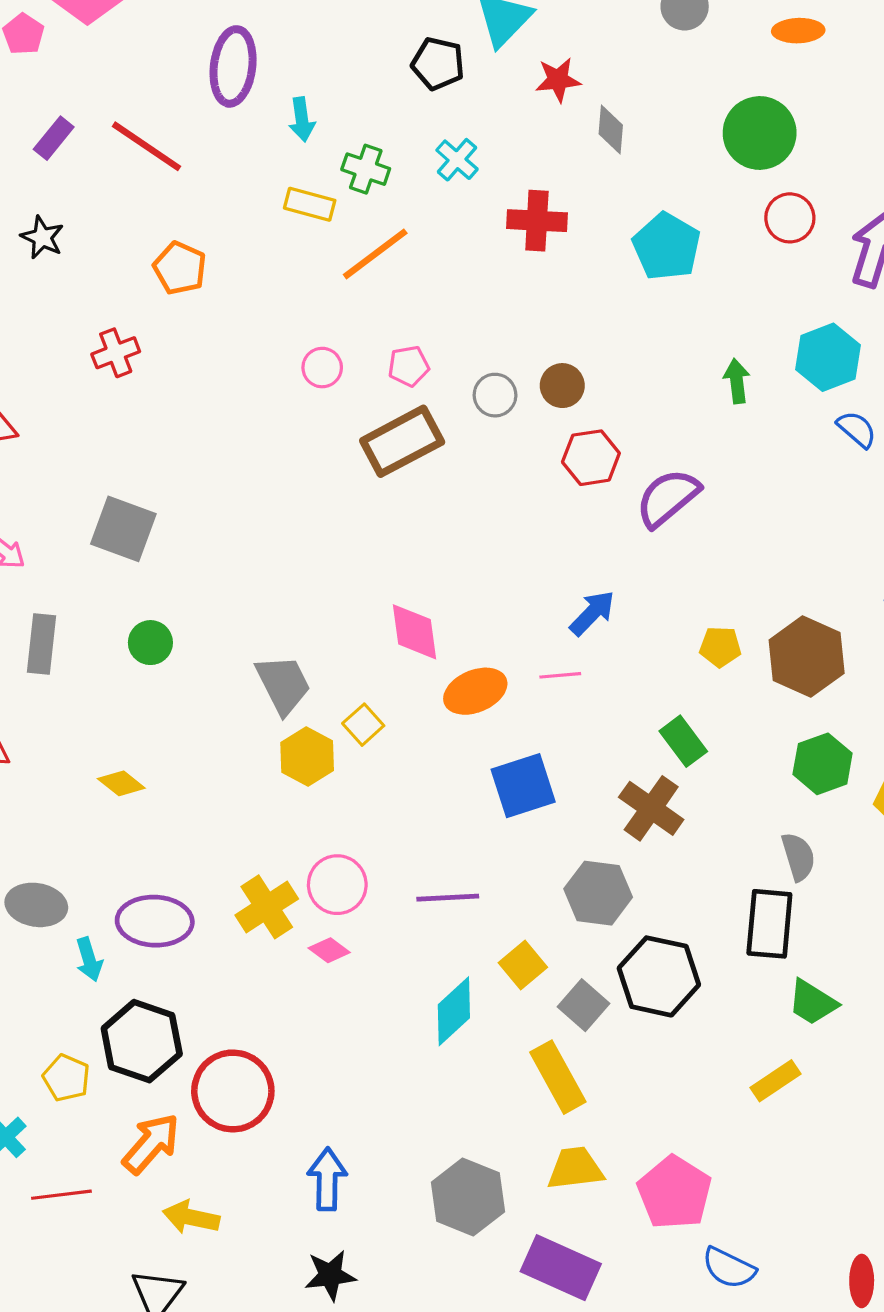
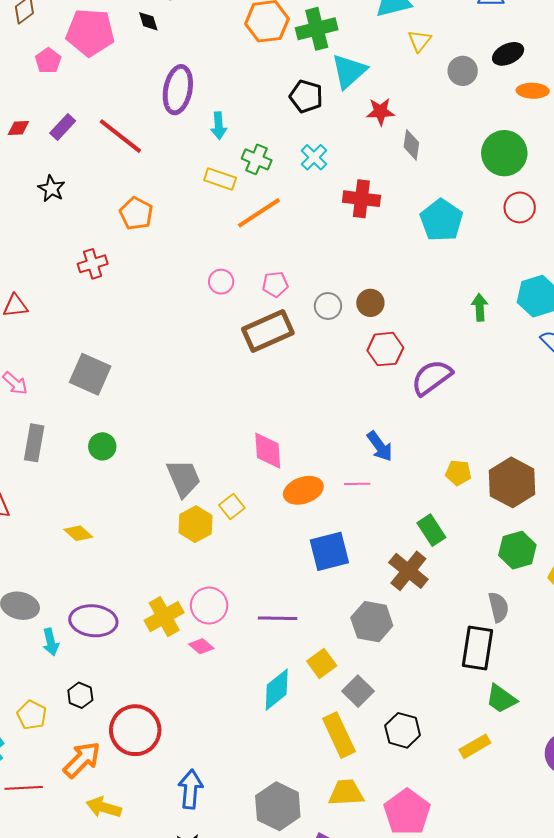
blue arrow: (592, 613) -> (380, 446), turned 96
black hexagon: (659, 976) -> (403, 730), moved, size x0.7
black hexagon: (142, 1041) -> (80, 695), size x0.5

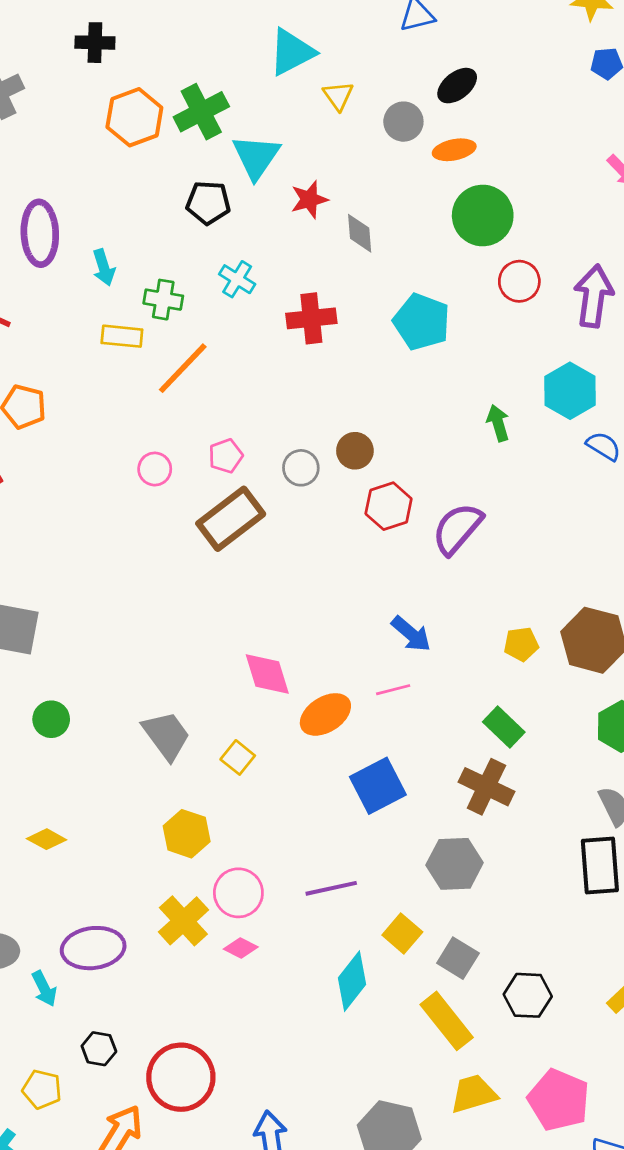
orange ellipse: (533, 91) -> (454, 150), moved
yellow hexagon: (195, 524) -> (187, 834), moved

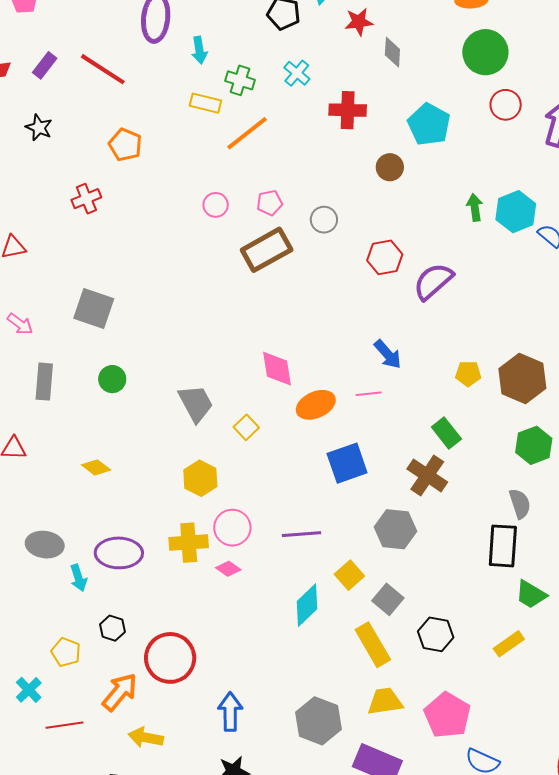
cyan hexagon: (570, 391) -> (516, 212), moved
brown circle: (355, 451) -> (390, 167), moved
yellow cross: (183, 921) -> (189, 543), turned 30

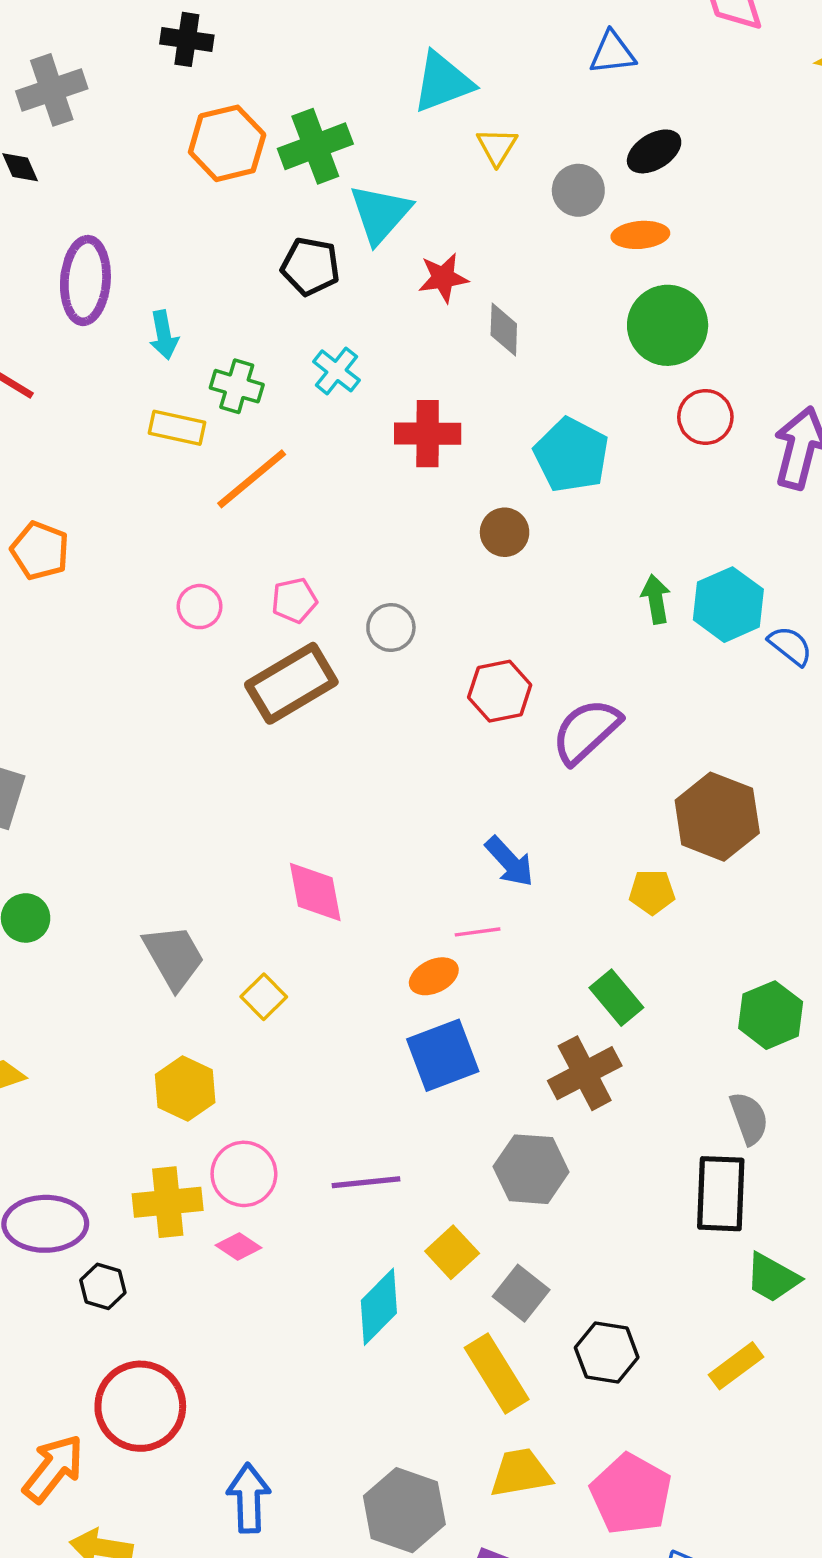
orange pentagon: (125, 145) -> (40, 551), moved
brown hexagon: (522, 379) -> (717, 817), moved
orange ellipse: (316, 405) -> (434, 976), moved, size x0.7
brown cross: (427, 476) -> (585, 1073), turned 30
black hexagon: (112, 628) -> (103, 1286), moved

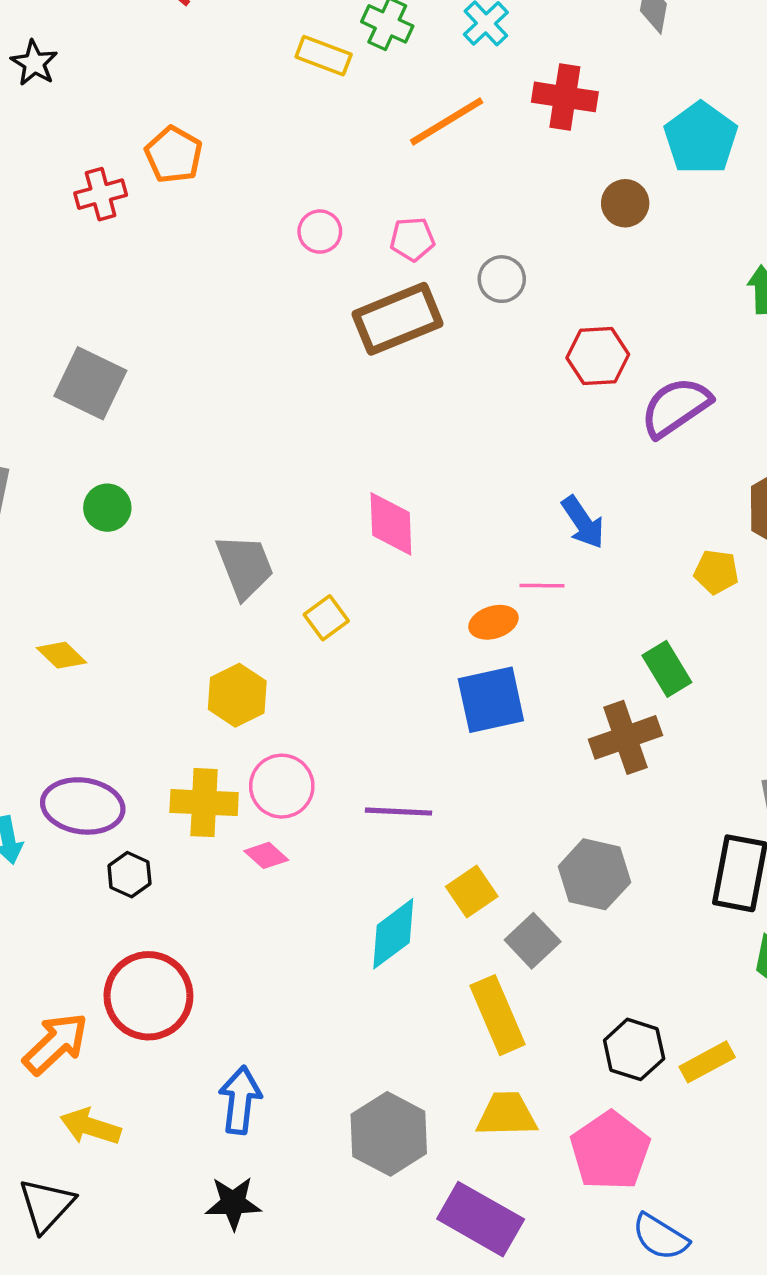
orange line: (252, 479) -> (447, 121), moved
gray hexagon: (531, 1169) -> (594, 874), moved
black hexagon: (607, 1352) -> (634, 1049), moved
yellow rectangle: (736, 1366) -> (707, 1062), moved

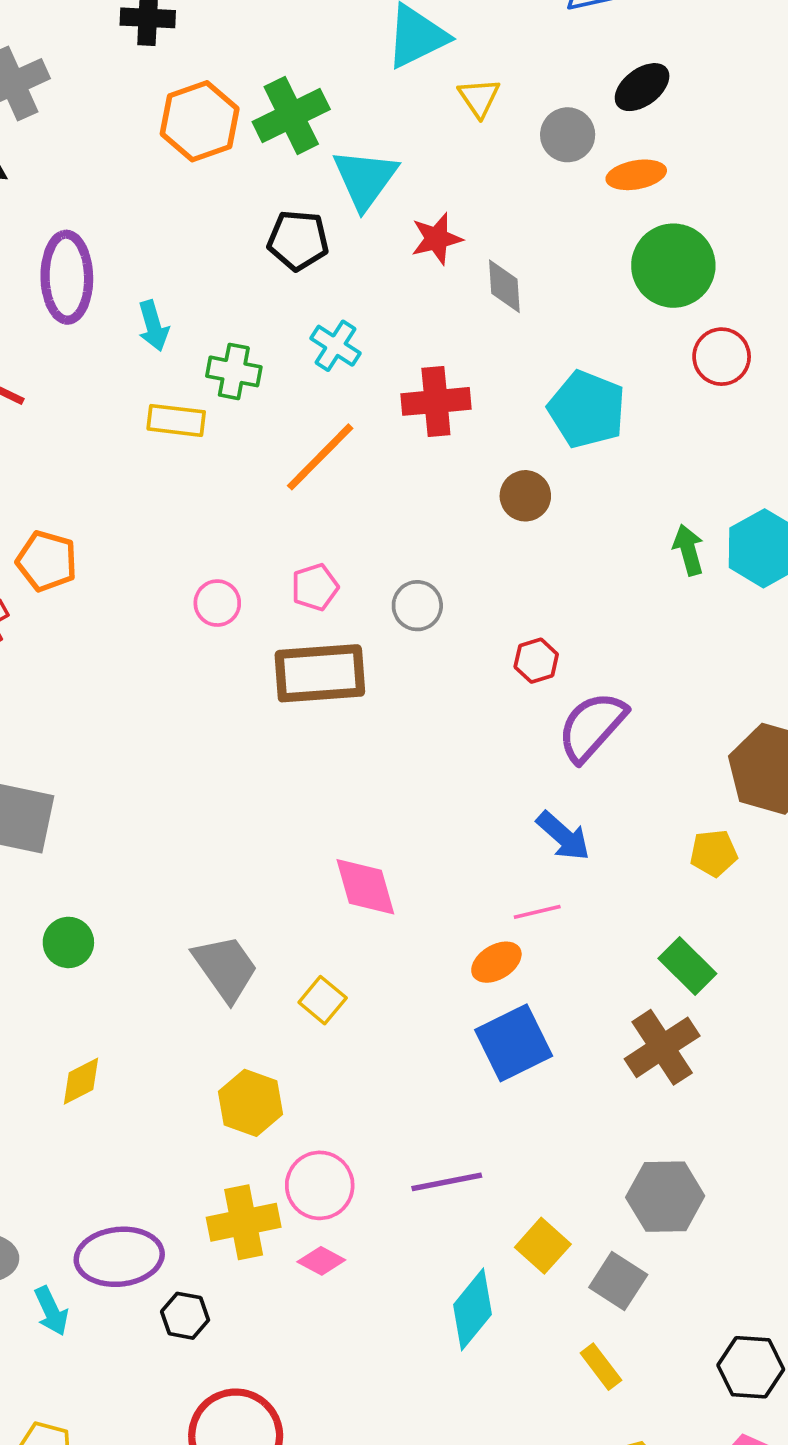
brown rectangle: (398, 319) -> (320, 673), turned 32
red hexagon: (598, 356) -> (536, 661), size x0.7
purple semicircle: (676, 407) -> (592, 727), moved
yellow diamond: (61, 655) -> (81, 1081), moved, turned -57
yellow rectangle: (497, 1015) -> (601, 1367), size x0.6

